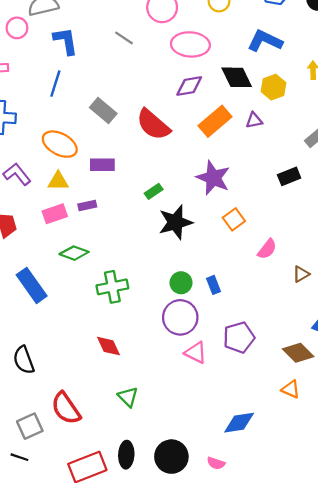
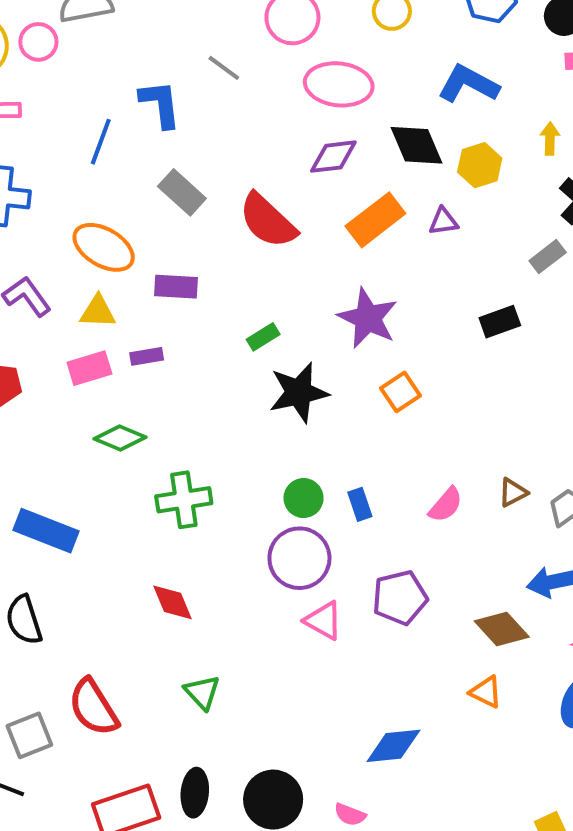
blue L-shape: (66, 41) -> (160, 104), moved
pink semicircle: (267, 249) -> (446, 505), moved
blue rectangle: (32, 285) -> (46, 531), moved, turned -36

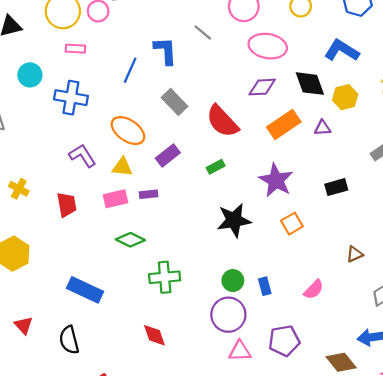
purple rectangle: (176, 287) -> (168, 155), turned -45
black rectangle: (500, 322) -> (336, 187), moved
green rectangle: (263, 337) -> (216, 167), moved
brown triangle: (513, 492) -> (355, 254), moved
pink triangle: (323, 621) -> (240, 351), turned -35

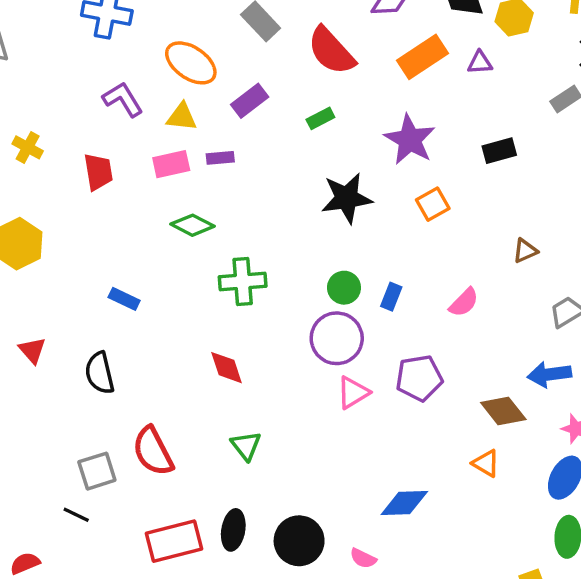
blue rectangle: (265, 286) -> (391, 297), turned 36
blue rectangle: (85, 290) -> (124, 299), size x0.6
pink triangle: (240, 351) -> (353, 393), turned -30

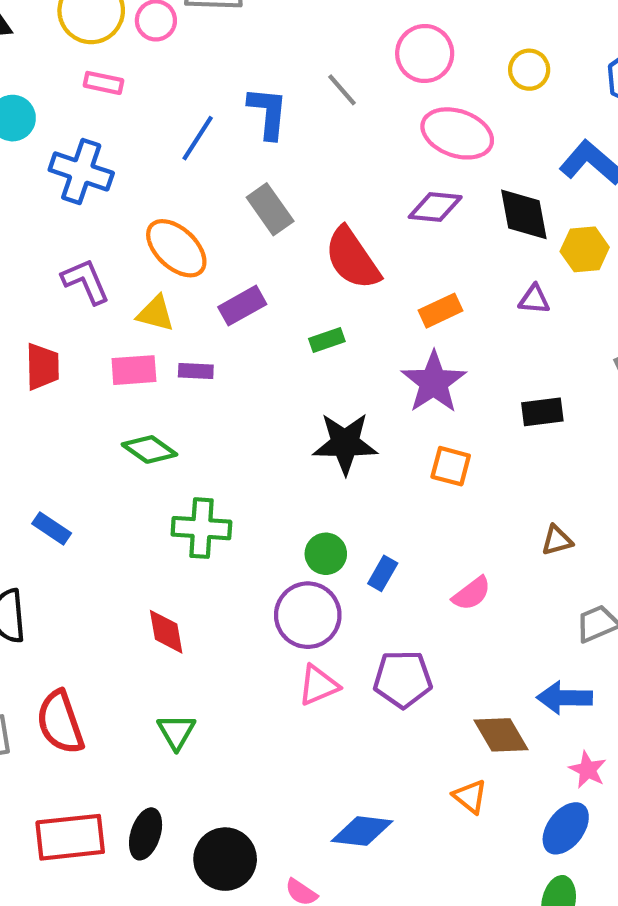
orange rectangle: (422, 57) -> (441, 311), moved, size x0.7
orange square: (433, 204) -> (451, 466), turned 36

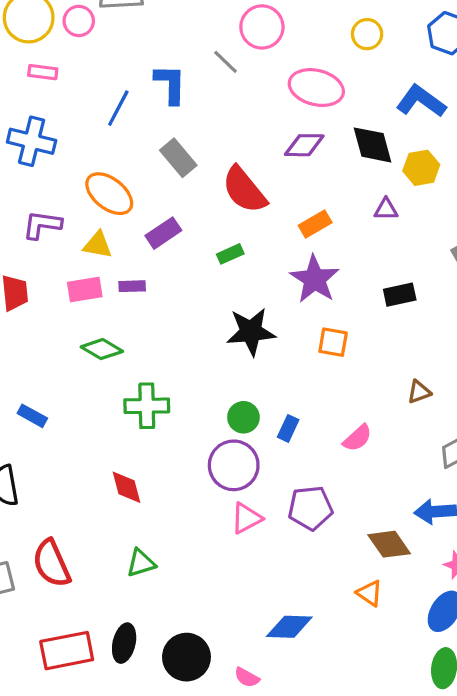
pink circle: (425, 54) -> (262, 27), moved
purple L-shape: (86, 281) -> (42, 225), turned -54
green triangle: (176, 732) -> (141, 563), turned 48

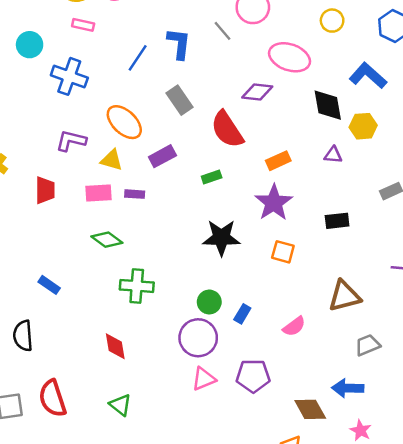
purple diamond: (304, 145) -> (257, 92), moved
brown triangle: (419, 392) -> (344, 296), size x1.8
green triangle: (141, 563) -> (120, 405), turned 50

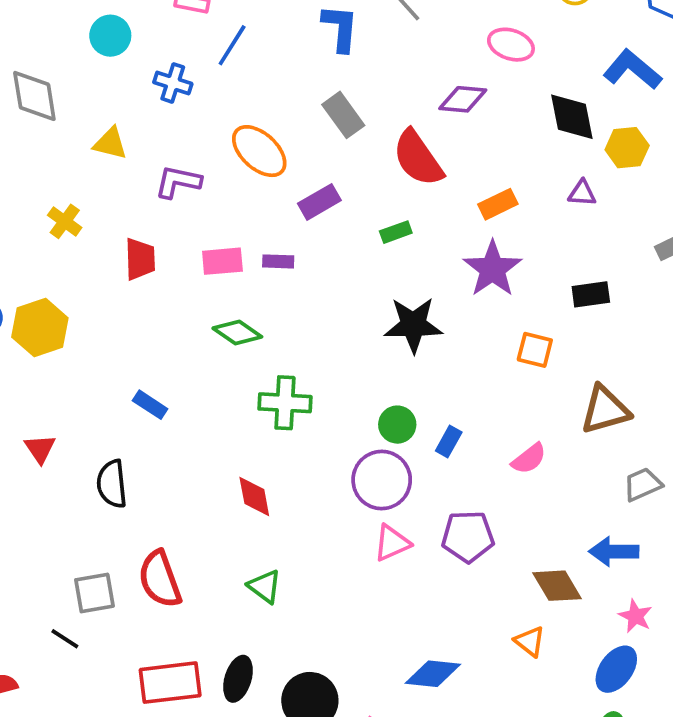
pink ellipse: (290, 57) -> (511, 45), size x0.7
blue line: (138, 58) -> (232, 45), moved
blue cross: (69, 76) -> (173, 83), size x0.7
yellow triangle: (112, 160) -> (110, 143), moved
orange square: (283, 252) -> (535, 350), moved

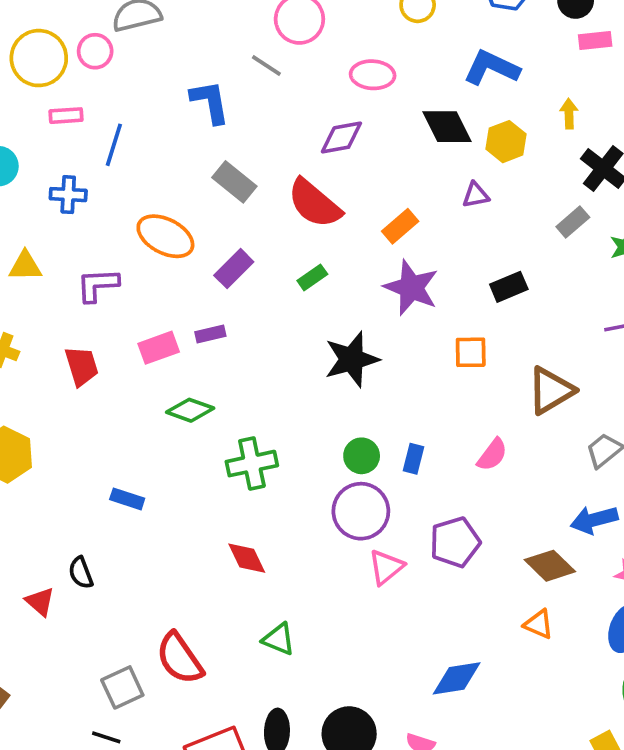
red triangle: (40, 449) -> (40, 602), moved
black semicircle: (112, 484) -> (81, 573), moved, size x0.7

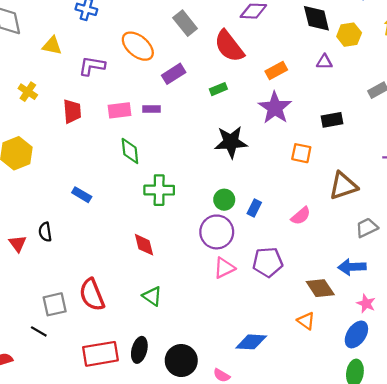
green diamond: (190, 410) -> (130, 151), turned 52

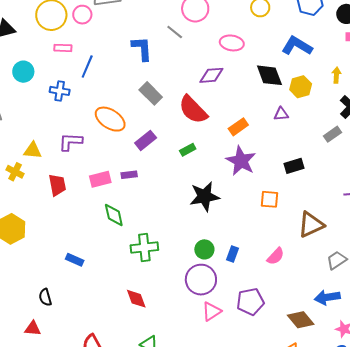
yellow triangle: (52, 46) -> (33, 150), moved
red triangle: (18, 244) -> (33, 328), moved, turned -42

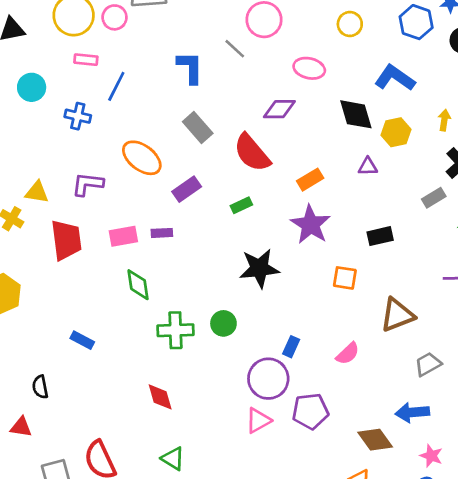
red trapezoid: (57, 185) -> (66, 240), size x1.4
green circle: (204, 249) -> (223, 323), moved
purple circle: (201, 280) -> (268, 379), moved

